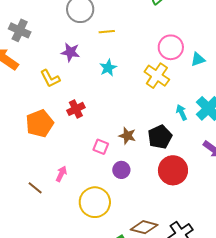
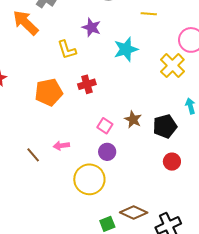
yellow line: (107, 32) -> (149, 14), moved
cyan star: (108, 68) -> (126, 49), size x1.4
purple circle: (121, 170) -> (107, 152), moved
red circle: (173, 170) -> (172, 162), size x0.6
pink arrow: (61, 174) -> (61, 146), turned -133

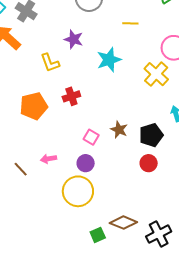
purple circle: (107, 152) -> (86, 163), moved
red circle: (172, 162) -> (149, 163), moved

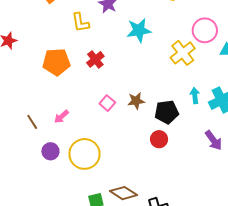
red cross: (71, 96) -> (95, 59), turned -30
brown star: (119, 130) -> (136, 101), turned 30
pink arrow: (48, 159) -> (61, 117), turned -42
purple circle: (86, 163) -> (50, 151), moved

